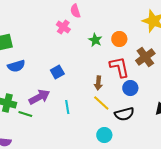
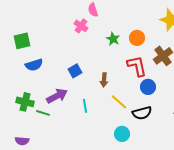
brown arrow: (98, 83) -> (104, 80), moved

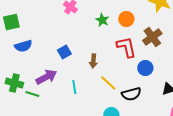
blue circle: (148, 87) -> (145, 68), moved

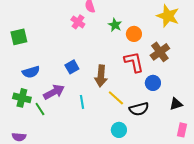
green star: (102, 20) -> (115, 25), moved
blue semicircle: (23, 46) -> (31, 72), moved
brown arrow: (93, 61) -> (101, 76), size x1.5
green line: (32, 94) -> (40, 109), turned 40

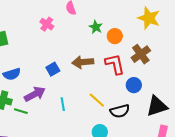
pink cross: (78, 22) -> (47, 24), moved
brown arrow: (101, 76) -> (83, 62), moved, turned 80
black triangle: (176, 104) -> (157, 106), size x1.6
green line: (40, 109) -> (21, 111), turned -40

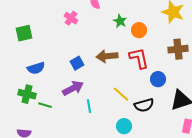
brown cross: (141, 54) -> (178, 49), moved, turned 30
purple arrow: (35, 94) -> (73, 88), moved
cyan line: (63, 104) -> (89, 106), moved

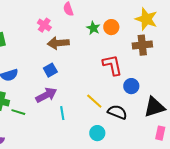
orange circle: (139, 30) -> (111, 27), moved
brown cross: (178, 49) -> (142, 45), moved
brown arrow: (107, 56) -> (58, 43), moved
black semicircle: (144, 105) -> (117, 112), turned -144

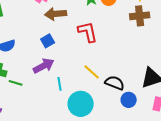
red L-shape: (112, 65) -> (88, 32), moved
blue circle: (131, 86) -> (129, 100), moved
cyan circle: (97, 133) -> (81, 104), moved, size x1.6

